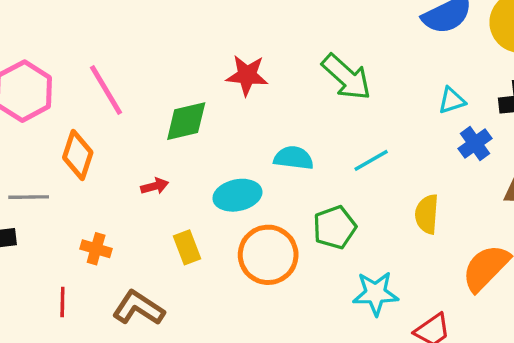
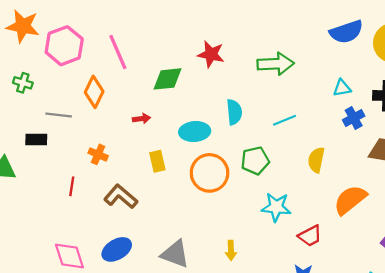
green arrow: (346, 77) -> (276, 64), turned -52
cyan semicircle: (294, 158) -> (234, 112), turned 70

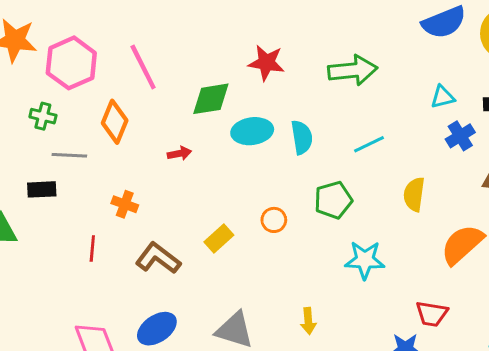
green cross: (23, 83) -> (43, 116), moved
cyan ellipse: (195, 132) -> (252, 131), moved
yellow rectangle: (157, 161) -> (219, 238), moved, turned 65
orange circle: (210, 173) -> (274, 220), size x0.5
red trapezoid: (310, 236) -> (432, 314), moved, turned 40

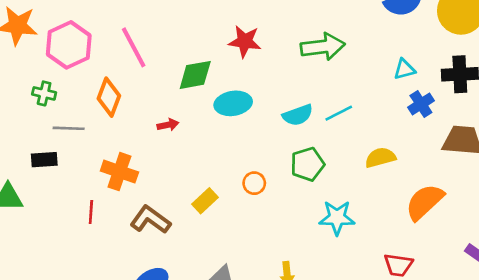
cyan semicircle: (302, 137) -> (298, 115), moved, turned 80
yellow semicircle: (414, 194) -> (380, 158), turned 68
orange cross: (125, 204) -> (119, 172), size x1.5

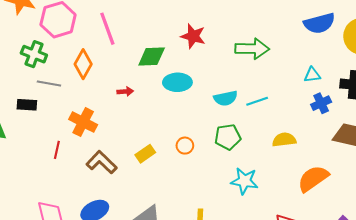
green cross: (44, 93) -> (34, 54), size x1.4

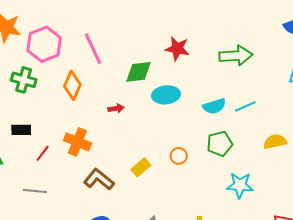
gray line: (49, 83) -> (35, 191), moved
red line: (57, 150) -> (43, 153), moved, turned 30

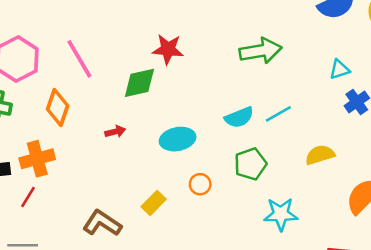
red star: (177, 49) -> (168, 49), moved
cyan ellipse: (166, 95) -> (178, 139), moved
orange cross: (77, 142) -> (37, 159), moved, turned -32

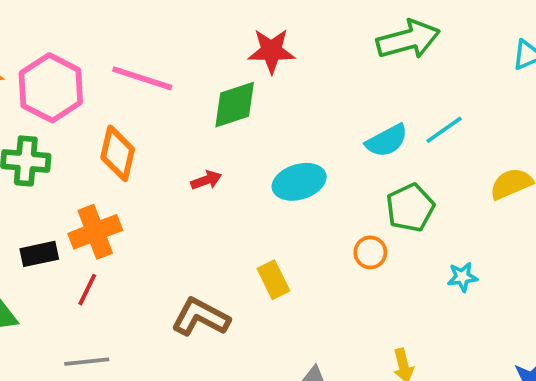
pink line: (79, 59) -> (142, 78), turned -36
orange circle: (200, 184) -> (370, 252), moved
yellow rectangle: (154, 203) -> (273, 280), turned -65
cyan star: (281, 214) -> (462, 277), size x0.6

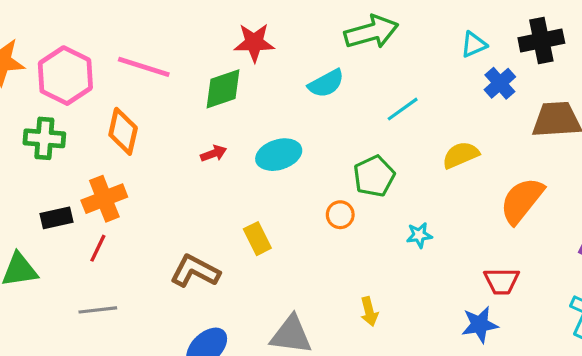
cyan semicircle: (387, 141) -> (326, 83), moved
red arrow: (206, 180) -> (214, 153), moved

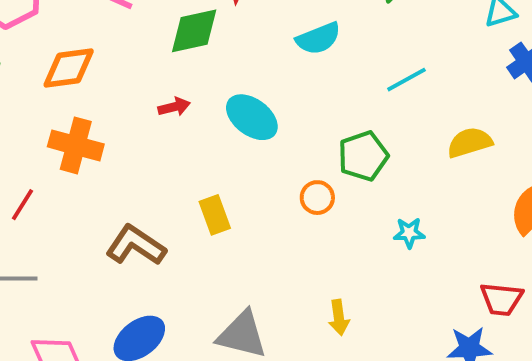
orange diamond: (123, 131) -> (69, 68), turned 63
cyan ellipse: (279, 155) -> (252, 117), turned 48
orange cross: (104, 199) -> (76, 145), moved, turned 30

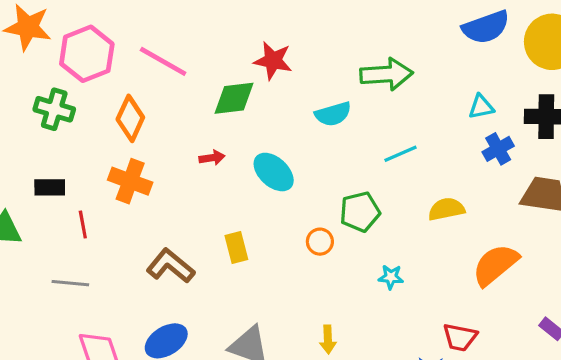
orange diamond: (69, 68) -> (130, 118), turned -63
red line: (22, 205) -> (83, 224), turned -48

